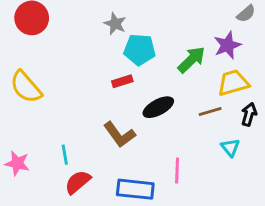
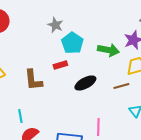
cyan pentagon: (140, 50) -> (72, 43), turned 30
green arrow: (191, 60) -> (108, 50), turned 55
brown L-shape: (119, 135) -> (33, 80), moved, turned 30

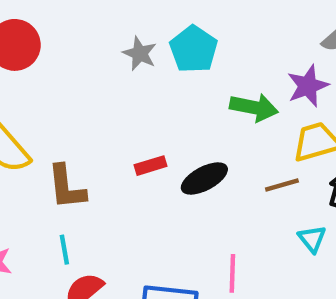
cyan pentagon: (72, 43) -> (194, 49), moved
red rectangle: (60, 65) -> (151, 166), moved
brown L-shape: (33, 80) -> (66, 187), moved

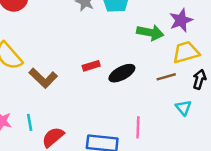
brown L-shape: (66, 187) -> (43, 78), turned -40
cyan line: (64, 250) -> (30, 122), moved

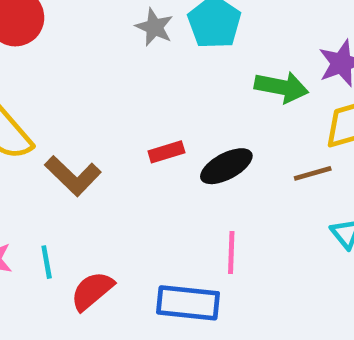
pink line: (138, 127) -> (231, 252), moved

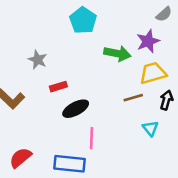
gray star: (154, 27) -> (38, 60), moved
black ellipse: (226, 166) -> (76, 109), moved

